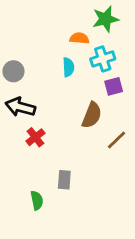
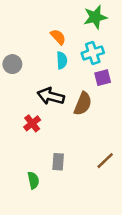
orange semicircle: (79, 38) -> (58, 37), moved, turned 42
black arrow: (20, 107) -> (51, 96), moved
brown line: (116, 140) -> (105, 161), moved

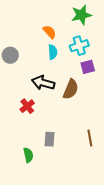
brown line: (105, 161) -> (90, 138), turned -56

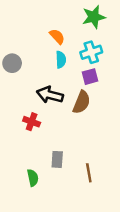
purple square: (88, 67) -> (90, 77), moved
red cross: (27, 106) -> (32, 122), turned -32
brown line: (90, 138) -> (89, 173), moved

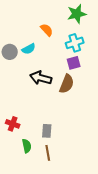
cyan semicircle: (61, 60) -> (29, 49), moved, turned 64
red cross: (32, 122) -> (13, 124), moved
brown line: (89, 173) -> (48, 153), moved

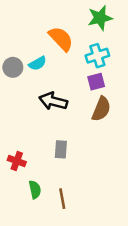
orange semicircle: (47, 30) -> (61, 39), size x1.5
brown semicircle: (67, 84) -> (101, 109), moved
gray rectangle: (47, 131) -> (61, 149), moved

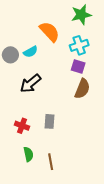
purple square: (96, 82) -> (78, 67), turned 32
black arrow: (53, 101) -> (30, 83), moved, turned -55
red cross: (17, 161) -> (22, 126), moved

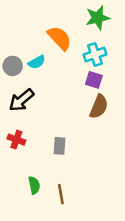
black arrow: (30, 83) -> (21, 100), moved
red cross: (22, 126) -> (16, 140), moved

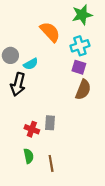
cyan semicircle: (37, 62) -> (31, 64), moved
black arrow: (21, 100) -> (18, 84), turned -35
red cross: (16, 140) -> (32, 129), moved

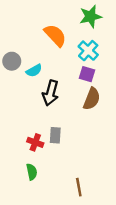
cyan cross: (80, 46) -> (88, 51), turned -30
black arrow: (18, 84) -> (51, 93), moved
brown line: (51, 163) -> (79, 187), moved

